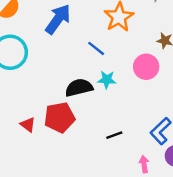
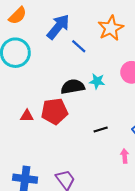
blue line: (96, 48) -> (79, 46), moved
red triangle: (28, 125) -> (27, 116), turned -40

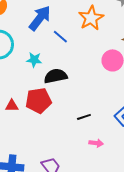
cyan star: (97, 81) -> (34, 60), moved
pink arrow: (125, 156) -> (96, 143), moved, turned 104

